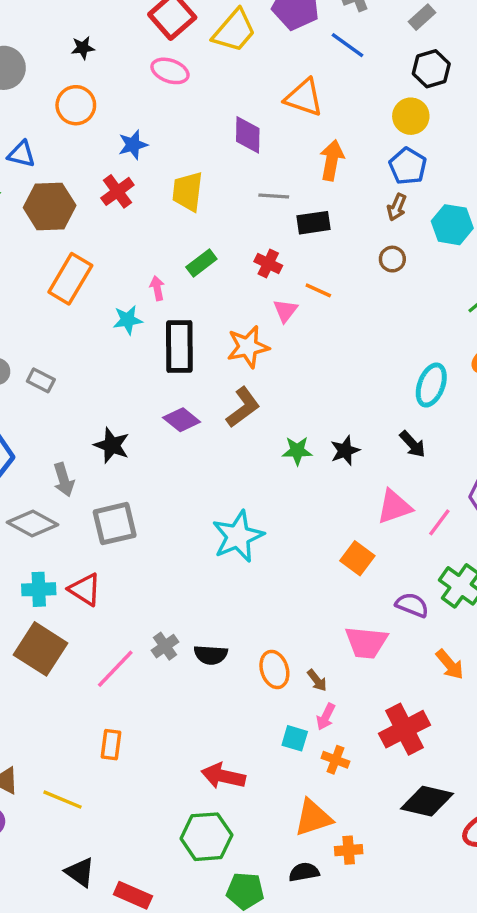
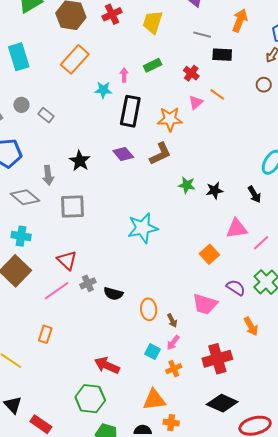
red triangle: (85, 589) -> (67, 260), moved
orange cross: (335, 760) -> (174, 369), turned 35

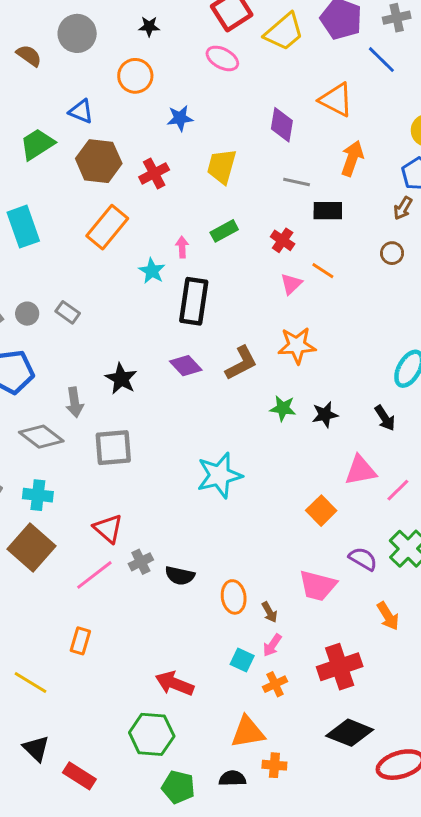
red cross: (112, 14) -> (154, 173), moved
cyan star: (103, 90) -> (152, 271), turned 30
gray circle: (21, 105) -> (27, 314), moved
orange star: (170, 119) -> (297, 345), moved

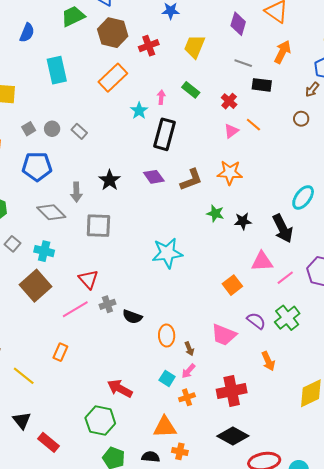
green rectangle: (224, 231) -> (191, 90), turned 60
black arrow: (385, 418) -> (283, 228), size x1.6

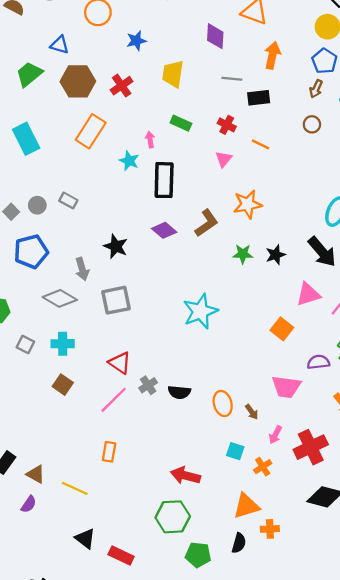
pink triangle: (231, 131) -> (224, 159), moved
brown square: (36, 286) -> (63, 385), size x0.6
purple semicircle: (256, 321) -> (318, 362), turned -30
pink arrow: (188, 371) -> (275, 435), moved
black semicircle: (151, 457) -> (239, 543), turned 114

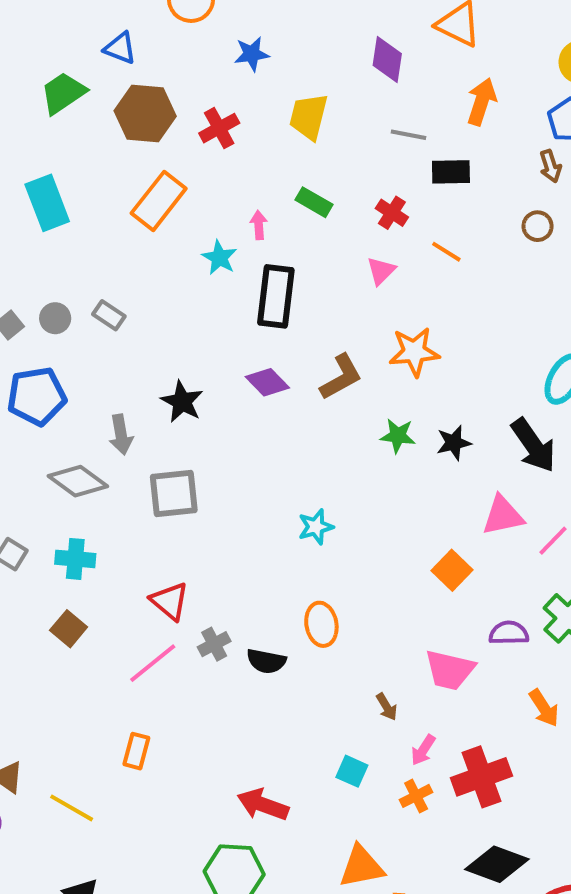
brown arrow: (316, 89) -> (550, 166), turned -48
cyan star: (200, 311) -> (316, 527), size x0.6
orange ellipse: (223, 404) -> (321, 624), moved
orange cross: (263, 467) -> (416, 796), moved

